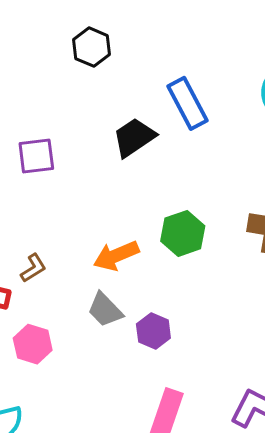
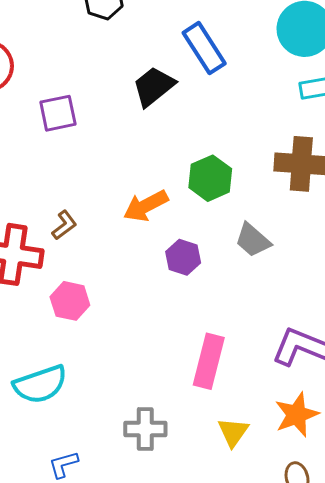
gray trapezoid: (105, 310) -> (253, 240), moved
purple hexagon: (153, 331) -> (183, 257), moved

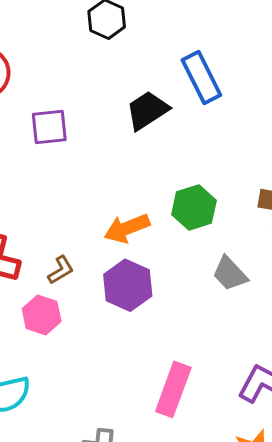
brown L-shape: (64, 225) -> (61, 270), moved
purple hexagon: (183, 257) -> (128, 285), moved, size x1.4

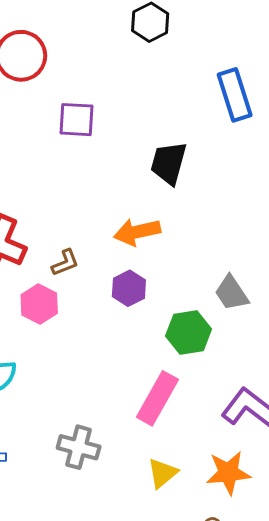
black trapezoid: (147, 110) -> (169, 163), moved, turned -51
green hexagon: (194, 207) -> (189, 332), moved
purple hexagon: (128, 285) -> (129, 288), size x0.7

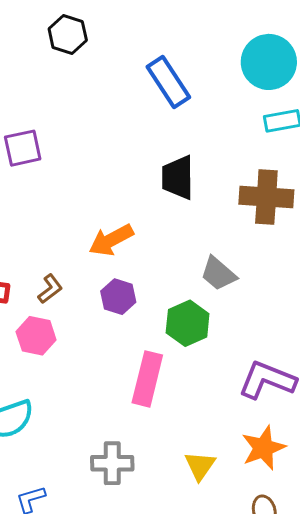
black trapezoid: (169, 163) -> (178, 177), moved
pink rectangle: (157, 398) -> (147, 379), moved

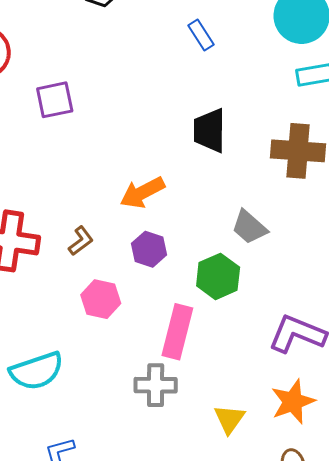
blue rectangle: (168, 82) -> (201, 35), size x0.6
pink hexagon: (36, 336) -> (101, 299), moved
gray cross: (112, 463) -> (156, 385), moved

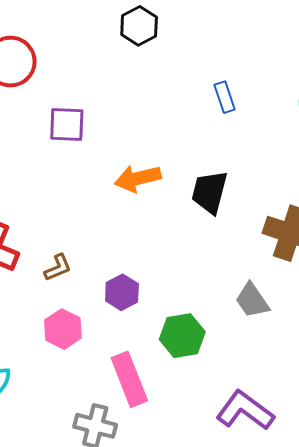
orange arrow: (142, 193) -> (138, 178), moved
gray trapezoid: (249, 227) -> (252, 300), moved
pink rectangle: (177, 332) -> (129, 379), turned -50

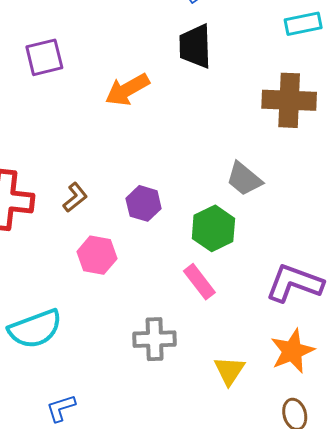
black trapezoid: (210, 192) -> (195, 46), moved
gray trapezoid: (252, 300) -> (244, 179), moved
pink rectangle: (129, 379) -> (199, 282), moved, size x0.7

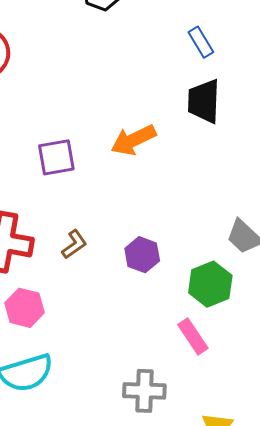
purple square: (44, 57) -> (56, 157), moved
pink hexagon: (97, 255) -> (25, 308), moved

